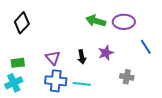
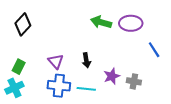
purple star: (106, 53) -> (112, 76), moved
green rectangle: (18, 63) -> (19, 67), turned -56

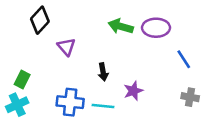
black diamond: (23, 24) -> (40, 20), moved
purple triangle: (56, 61) -> (66, 47), moved
gray cross: (134, 81) -> (190, 97), moved

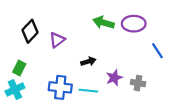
black diamond: (40, 20) -> (30, 31), moved
purple triangle: (66, 47) -> (57, 40), turned 35
black arrow: (103, 72) -> (88, 61), turned -96
gray cross: (190, 97) -> (138, 83), moved

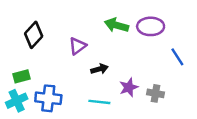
purple triangle: (57, 40) -> (78, 46), moved
green rectangle: (19, 68) -> (21, 76), turned 48
blue cross: (60, 87) -> (48, 98), moved

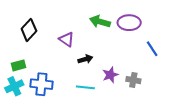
purple triangle: (78, 46) -> (67, 39), turned -49

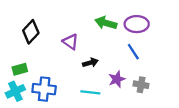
blue line: (152, 49) -> (133, 52), moved

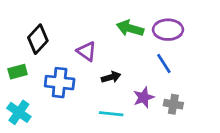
green rectangle: (20, 69) -> (18, 72), moved
blue cross: (44, 89) -> (60, 83), moved
cyan cross: (15, 91) -> (19, 112), turned -30

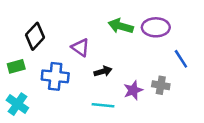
blue line: (164, 64) -> (181, 59), moved
gray cross: (173, 104) -> (161, 85), moved

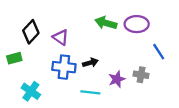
purple triangle: (80, 47) -> (61, 37), moved
blue cross: (55, 76) -> (64, 67), moved
cyan cross: (17, 104) -> (31, 91), moved

